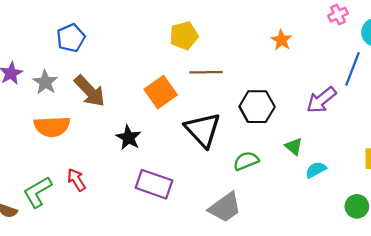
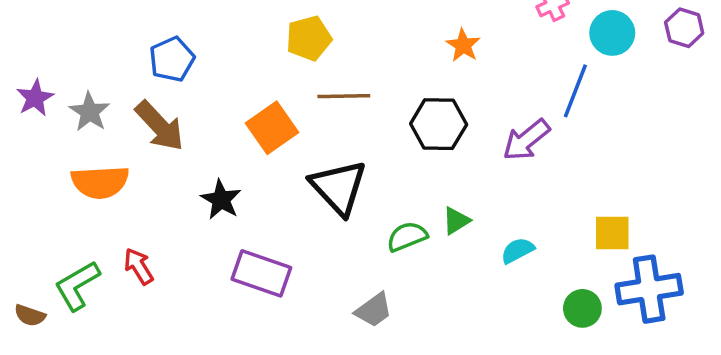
blue pentagon: (71, 38) -> (172, 59), moved
black hexagon: (257, 107) -> (439, 124), moved
green triangle: (294, 146) -> (456, 221), moved, turned 48
gray trapezoid: (225, 207) -> (374, 310), size x0.7

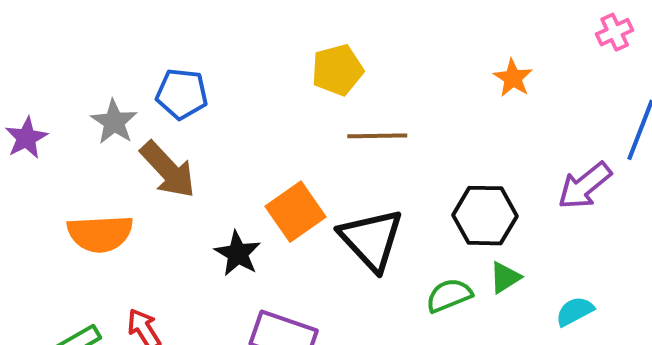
blue pentagon: (172, 59) -> (182, 94), turned 30
gray star: (89, 112) -> (114, 122), moved
black hexagon: (439, 124) -> (485, 216), moved
orange square: (272, 128) -> (296, 212), moved

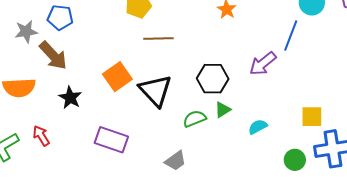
gray star: (114, 122) -> (26, 31), turned 30
black star: (238, 253) -> (70, 98), moved

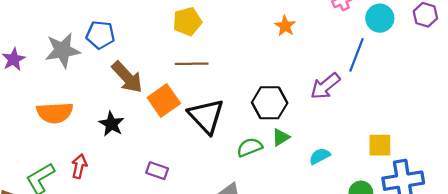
gray star: (26, 31) -> (63, 50), size x1.4
brown line: (158, 39) -> (192, 64), moved
brown arrow: (53, 56) -> (127, 77), moved
red arrow: (41, 136) -> (79, 166), turned 45
purple rectangle: (111, 140) -> (157, 171), size x0.6

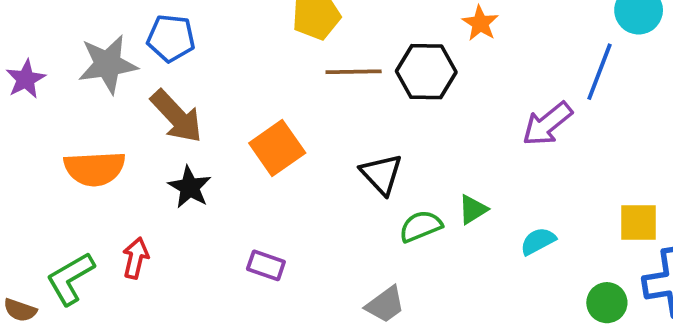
brown line: (192, 64) -> (354, 72), moved
brown arrow: (127, 77) -> (177, 116), moved
black hexagon: (270, 103) -> (426, 72), moved
black triangle: (206, 116) -> (381, 174), moved, size x0.7

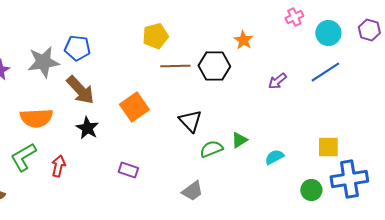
blue line: (599, 72) -> (325, 72), moved, turned 36
purple arrow: (547, 124) -> (277, 81), moved, size x0.7
green L-shape: (70, 278) -> (23, 157), moved

